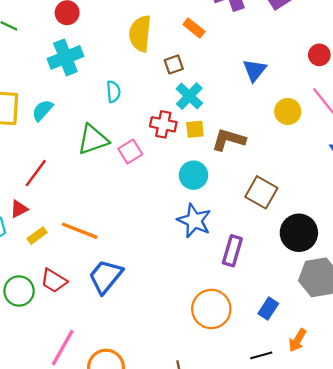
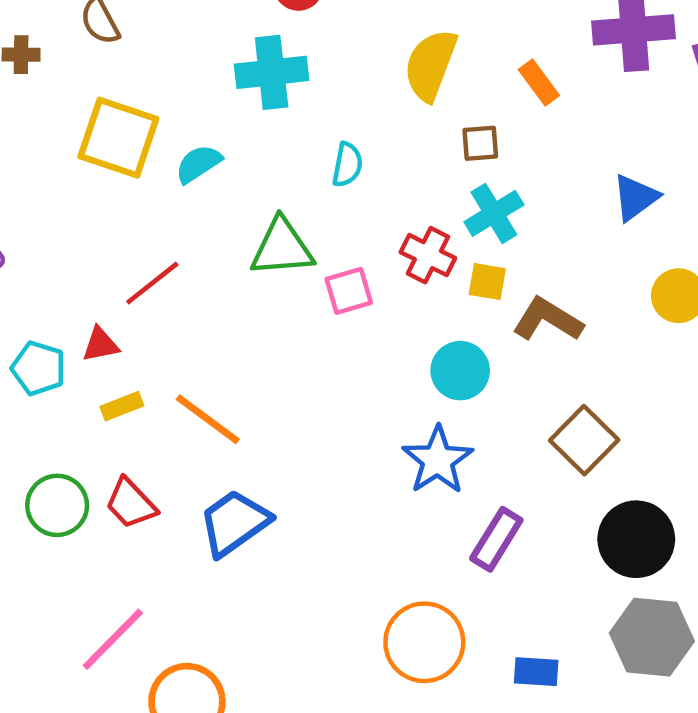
blue rectangle: (268, 309) -> (536, 672), turned 45

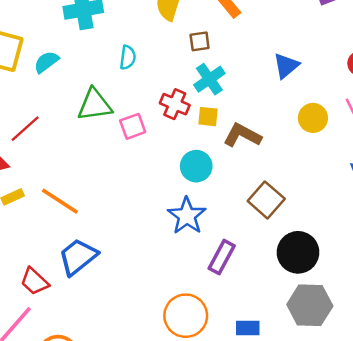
red trapezoid: (131, 503) -> (35, 281), moved

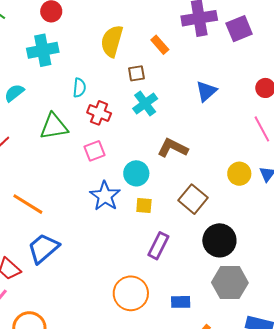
red cross: (175, 104) -> (99, 113), moved
yellow square: (208, 117) -> (144, 206), moved
yellow circle: (313, 118) -> (239, 174), moved
pink square: (133, 126) -> (95, 151), moved
blue star: (187, 216) -> (105, 196), moved

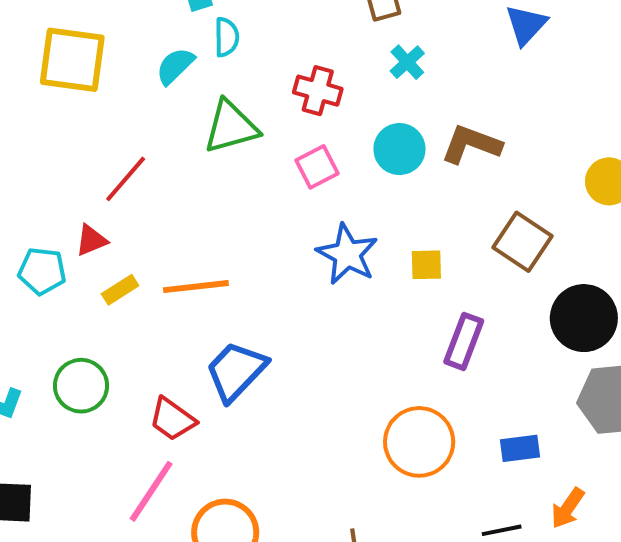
cyan semicircle: (79, 88) -> (226, 37), moved
cyan semicircle: (14, 93) -> (175, 66), moved
cyan cross: (145, 104) -> (407, 62), size x0.7
cyan circle: (136, 173) -> (399, 149), moved
orange line: (28, 204) -> (196, 287), turned -32

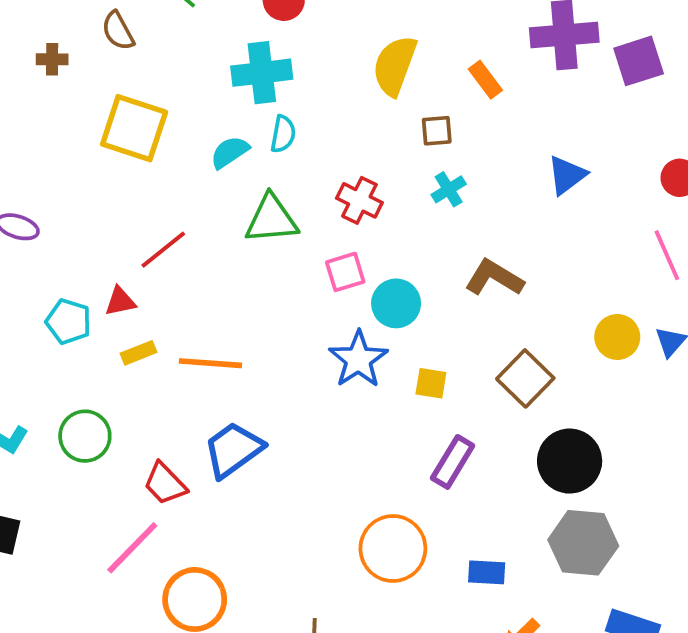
cyan circle: (399, 149) -> (396, 303), moved

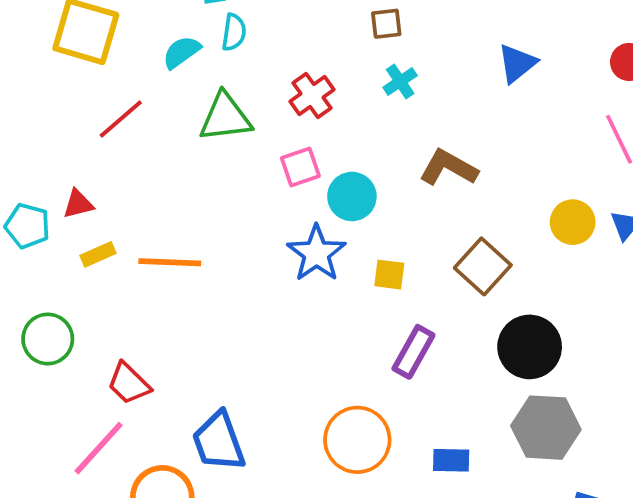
red cross: (359, 200) -> (312, 96), turned 30
red line: (163, 250) -> (121, 119), moved
blue trapezoid: (233, 450) -> (219, 442), moved, turned -72

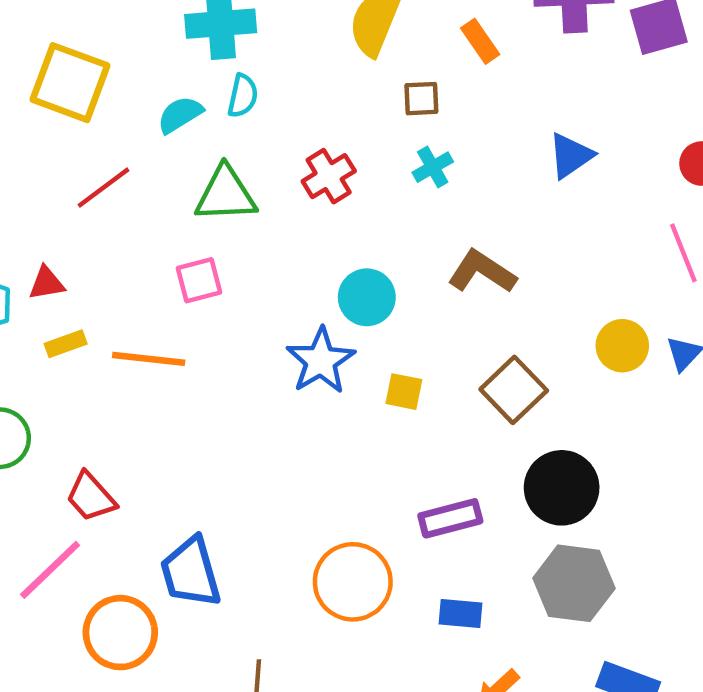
pink square: (300, 167) -> (199, 280), moved
purple rectangle: (413, 352) -> (450, 518), moved, turned 42

